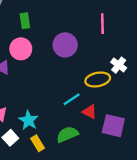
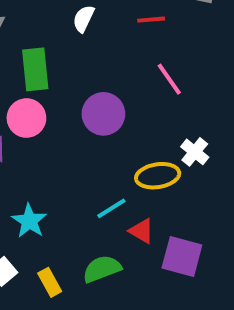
green rectangle: (25, 21) -> (35, 69), size x1.5
pink line: (102, 24) -> (169, 79), turned -36
cyan star: (29, 120) -> (29, 221), moved

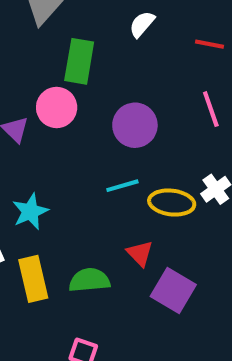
cyan line: (111, 208) -> (122, 186), moved
yellow rectangle: (50, 282) -> (33, 279), size x1.5

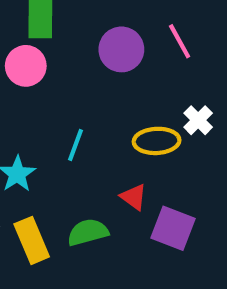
purple circle: (135, 125) -> (121, 49), moved
cyan line: (122, 186) -> (75, 145), moved, turned -44

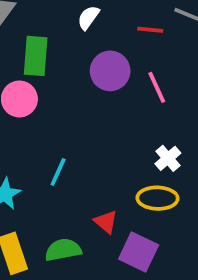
purple circle: (121, 49) -> (110, 71), moved
yellow ellipse: (157, 141) -> (157, 198), moved

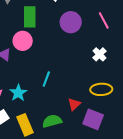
pink line: (157, 87) -> (104, 20), moved
white cross: (168, 158) -> (99, 54), moved
red triangle: (106, 222) -> (74, 104), turned 40

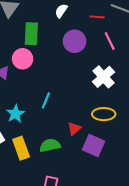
white cross: (99, 54) -> (104, 77), size x1.5

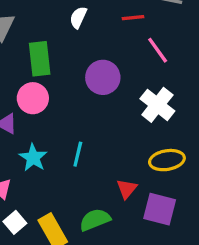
purple circle: (75, 41) -> (103, 77), moved
cyan star: (15, 114) -> (33, 158), moved

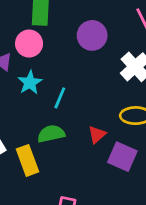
cyan star: (33, 158) -> (30, 83), moved
green semicircle: (95, 220) -> (51, 134), moved

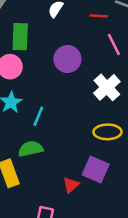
red triangle: (97, 135) -> (71, 185), moved

